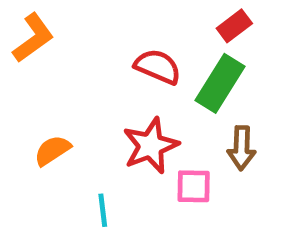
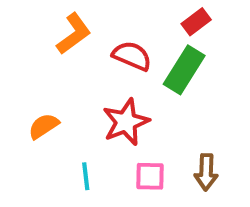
orange L-shape: (33, 38) -> (74, 34), moved
brown arrow: (242, 148) -> (206, 172), moved
pink square: (194, 186) -> (150, 176), moved

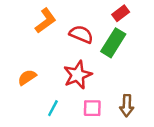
cyan line: (86, 176) -> (53, 108), turned 35

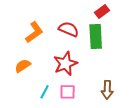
orange L-shape: (46, 21) -> (34, 32), moved
green rectangle: (113, 43) -> (96, 37), turned -35
pink square: (92, 108) -> (68, 92), moved

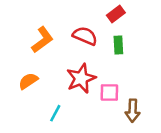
red rectangle: (102, 11) -> (116, 14), moved
green rectangle: (96, 37) -> (118, 45), size x0.6
pink square: (68, 92) -> (109, 93), moved

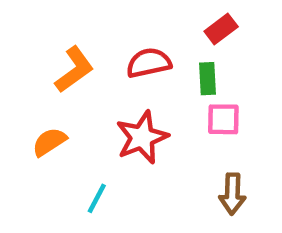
red rectangle: (116, 14) -> (221, 29), moved
red semicircle: (85, 36) -> (149, 63), turned -35
pink square: (109, 93) -> (223, 119), moved

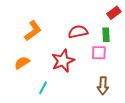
red rectangle: (221, 29) -> (114, 13), moved
red semicircle: (149, 63) -> (78, 32), moved
green rectangle: (208, 79) -> (106, 35), moved

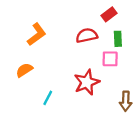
red rectangle: (114, 13) -> (109, 14), moved
red star: (63, 61) -> (87, 82), moved
brown arrow: (103, 86) -> (126, 101), moved

